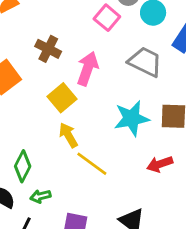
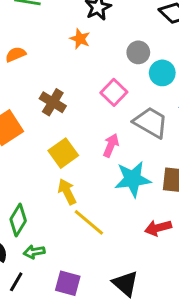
pink square: (107, 18) -> (114, 92), moved
pink arrow: (87, 69) -> (111, 145), moved, size x0.7

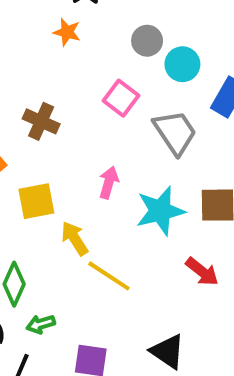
gray trapezoid: (151, 122) -> (175, 132), turned 33
pink arrow: (111, 145) -> (109, 182), moved
yellow square: (63, 153) -> (36, 201), moved, turned 32
red arrow: (158, 228) -> (202, 272), turned -120

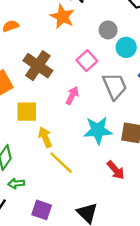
orange star: (67, 32) -> (62, 17), size x1.5
brown cross: (41, 121) -> (38, 66), size x1.4
pink arrow: (109, 182) -> (72, 96), moved

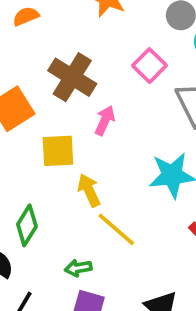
pink arrow: (72, 96) -> (105, 120), moved
green arrow: (16, 184) -> (78, 268), moved

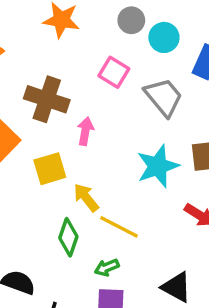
green diamond: (27, 225) -> (68, 237), moved
green arrow: (78, 268) -> (107, 267), moved

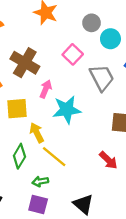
cyan star: (158, 166) -> (67, 110), moved

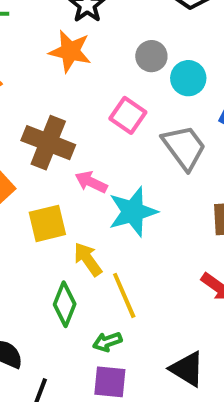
pink arrow: (46, 89) -> (91, 182), turned -78
yellow line: (54, 157) -> (124, 295), turned 36

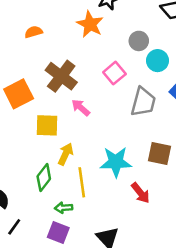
gray trapezoid: (184, 147) -> (143, 102), turned 36
cyan star: (133, 212) -> (116, 162), moved
yellow arrow: (88, 259) -> (66, 154), turned 45

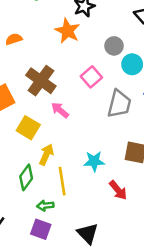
yellow square: (47, 125) -> (28, 128), turned 30
cyan star: (116, 162) -> (94, 161), size x0.7

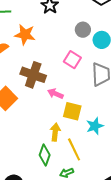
orange star: (67, 31) -> (25, 35), moved
yellow square: (28, 128) -> (72, 111), moved

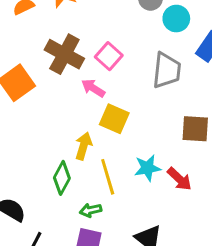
pink square: (72, 60) -> (109, 56), moved
cyan star: (95, 126) -> (147, 168), moved

